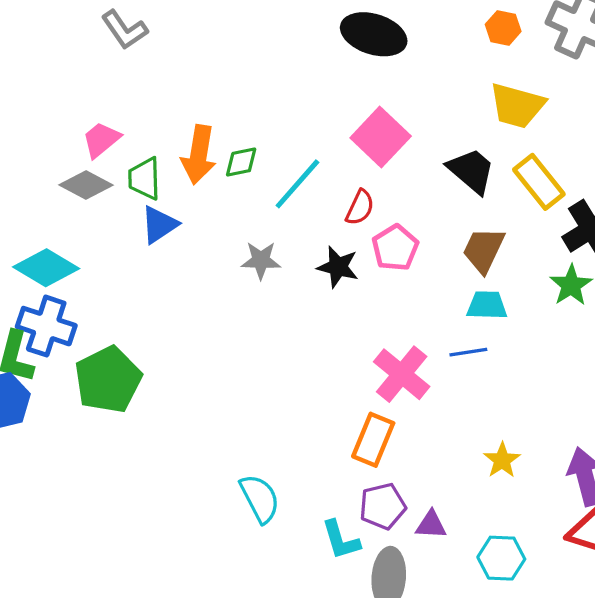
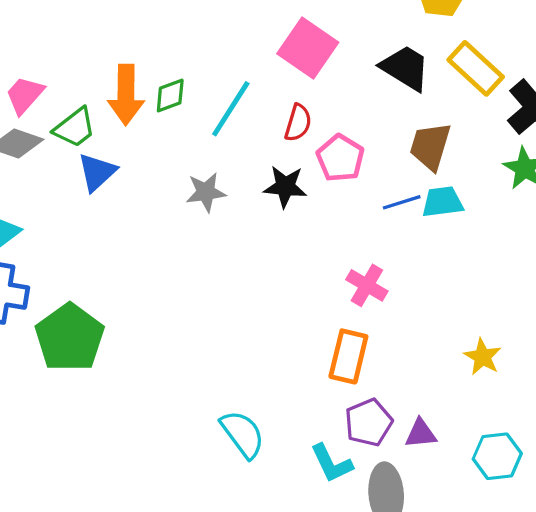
green trapezoid: (144, 179) -> (75, 128), turned -117
blue line: (468, 352) -> (402, 202), moved
pink cross: (402, 374) -> (367, 285), size x0.7

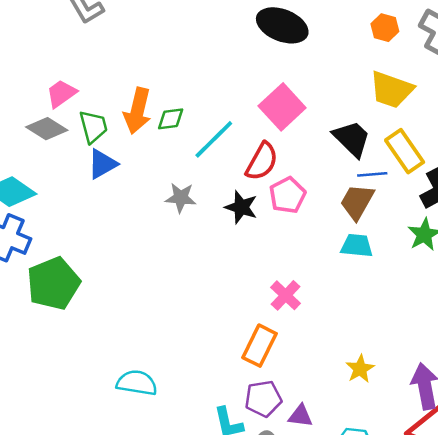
red semicircle: (298, 123) -> (262, 161), size x1.4
green trapezoid: (75, 128) -> (93, 127), turned -80
blue line: (402, 202) -> (372, 174), moved
cyan semicircle: (243, 434) -> (137, 383), moved, turned -57

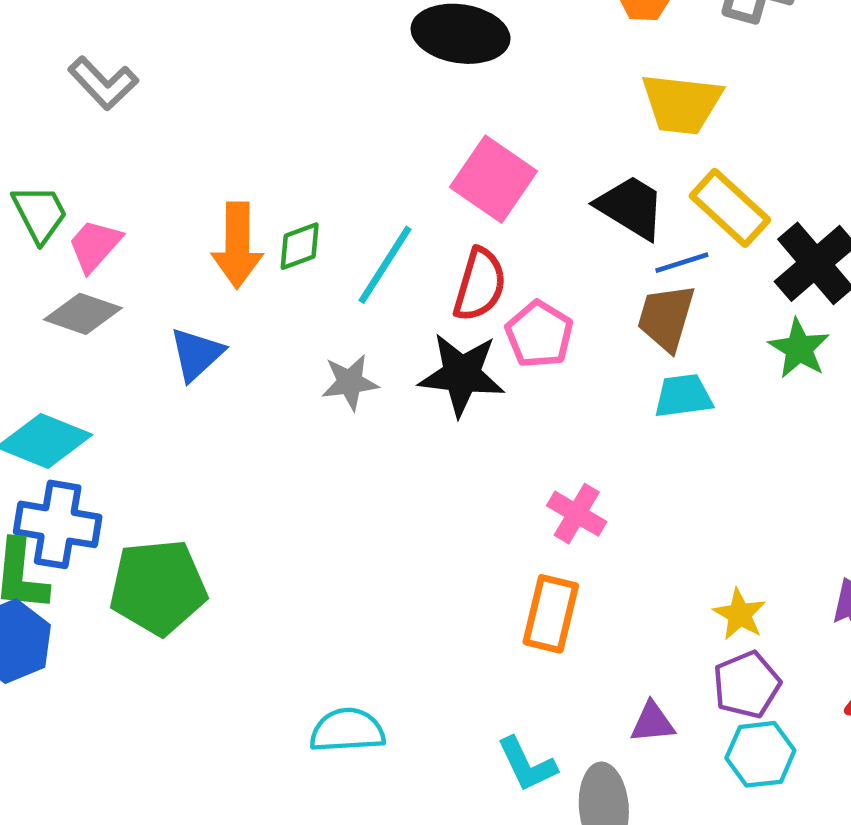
green trapezoid: (93, 127) -> (40, 214), moved
black star: (241, 207) -> (462, 374), size x1.4
green pentagon: (53, 283) -> (158, 587), turned 30
purple pentagon: (263, 399) -> (747, 685), moved

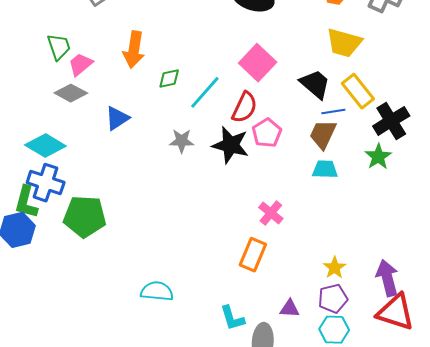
orange arrow: (237, 245) -> (134, 50), moved

